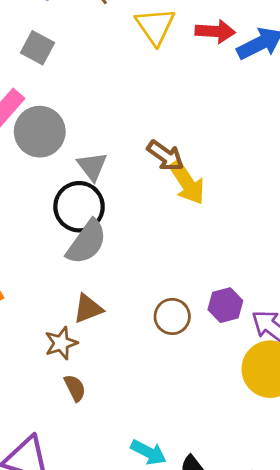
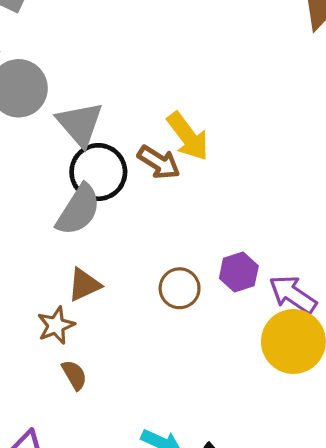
brown arrow: (165, 156) -> (159, 162), moved
gray triangle: (92, 166) -> (80, 124), size x1.4
black circle: (79, 207) -> (98, 172), moved

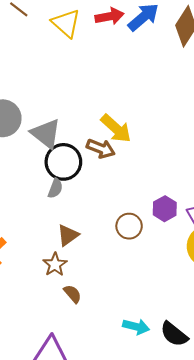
gray semicircle: (78, 210) -> (55, 188), size x0.6

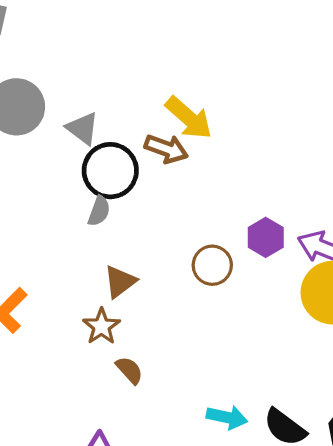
gray triangle: (46, 134) -> (83, 128), size x0.7

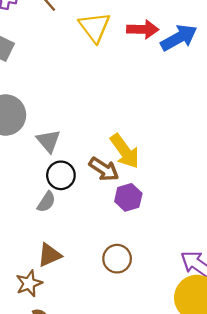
black circle: (110, 171) -> (61, 175), size x0.7
purple hexagon: (266, 237) -> (128, 197), moved

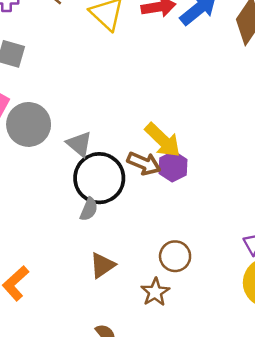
black circle: (61, 175) -> (99, 178), size x1.6
purple hexagon: (128, 197) -> (173, 167), moved
brown star: (29, 283) -> (155, 292), moved

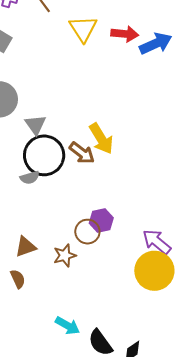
purple hexagon: (173, 167) -> (101, 220), moved
gray semicircle: (89, 209) -> (30, 178), turned 36
brown triangle: (102, 265) -> (26, 247), moved

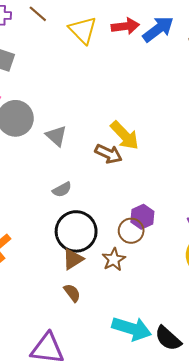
black circle: (44, 155) -> (76, 231), moved
cyan arrow: (67, 326) -> (132, 329), size x1.5

